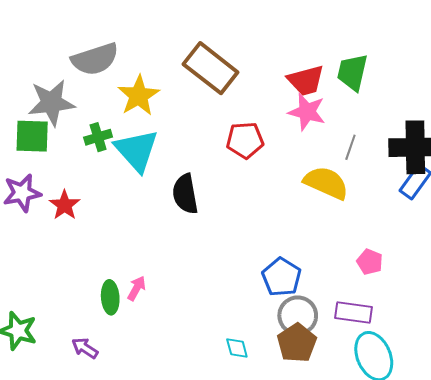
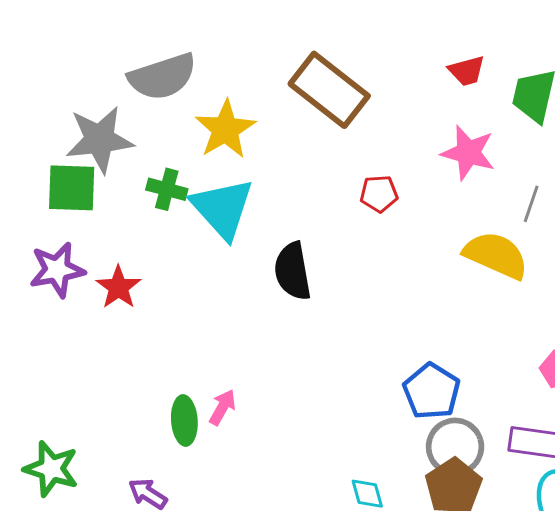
red trapezoid: (306, 80) -> (467, 71), moved, size x0.7
green cross: (98, 137) -> (167, 189), turned 32
red pentagon: (245, 140) -> (379, 194), size x0.7

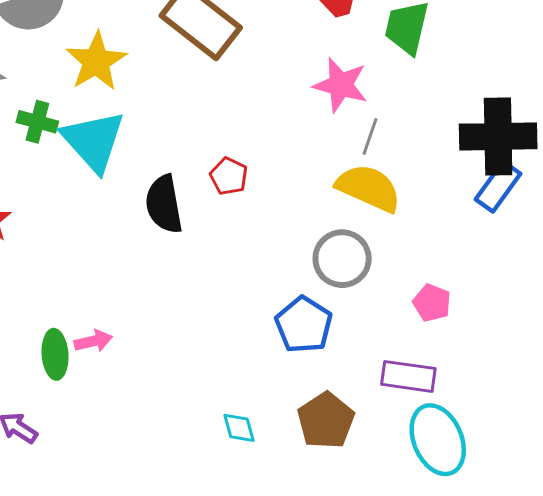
red pentagon: (379, 194) -> (229, 176), moved, turned 30
gray line: (531, 204) -> (370, 136), moved
pink arrow: (222, 407) -> (93, 341), turned 48
gray circle: (455, 447) -> (342, 259), moved

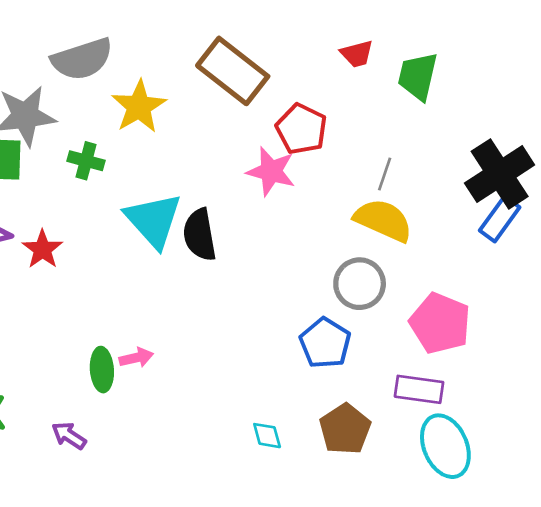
pink star: (341, 85) -> (271, 171), moved
black cross: (498, 136) -> (500, 174), turned -32
cyan triangle: (93, 141) -> (153, 220), moved
red pentagon: (229, 176) -> (301, 129), moved, size x1.5
pink pentagon: (432, 303) -> (440, 323), size x1.8

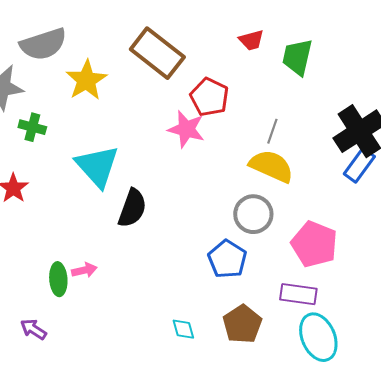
green cross: (86, 161) -> (32, 127), moved
black semicircle: (200, 235) -> (132, 208), moved, turned -150

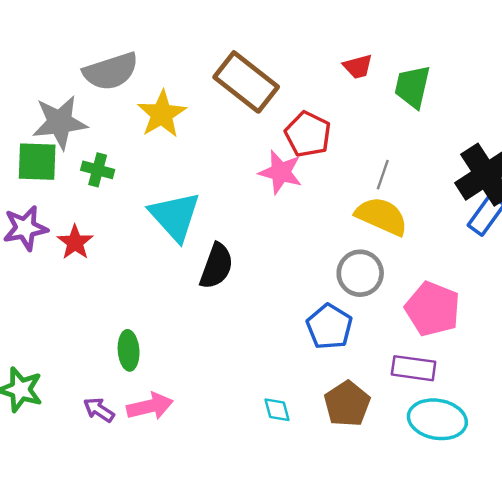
pink arrow: (84, 270) -> (150, 406), moved, size x1.5
cyan ellipse: (318, 337) -> (437, 419), turned -57

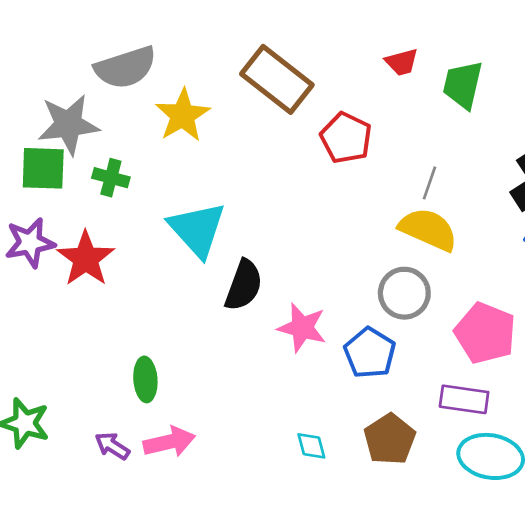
pink star: (281, 172) -> (302, 328), moved
red star: (75, 242) -> (86, 259), size x1.4

